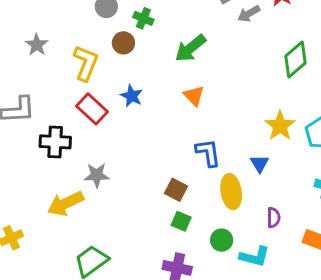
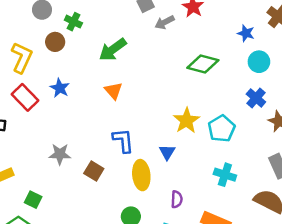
green diamond: (296, 60) -> (203, 64), turned 52
gray star: (97, 175) -> (60, 154), moved
green square: (181, 221) -> (33, 200), moved

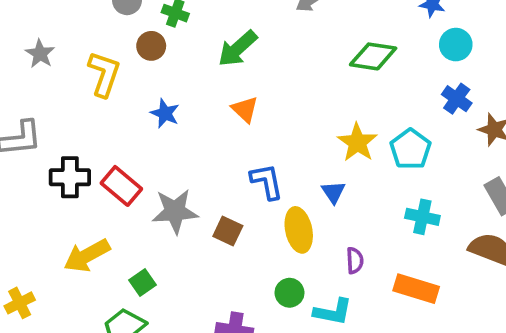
red rectangle: (25, 97) -> (121, 186), moved
gray star: (60, 154) -> (175, 211), size x1.4
green square: (33, 200) -> (142, 282), turned 35

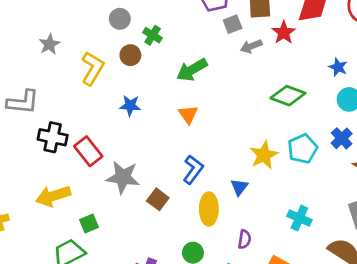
blue star: (165, 113) -> (130, 106), turned -30
cyan pentagon: (410, 149) -> (303, 149), moved
blue L-shape: (267, 181) -> (193, 170), turned 36

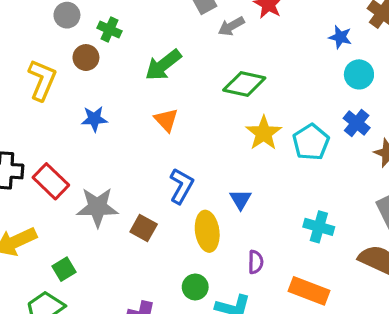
green diamond: (288, 96) -> (244, 84), moved
yellow star: (264, 155) -> (264, 133), moved

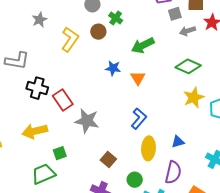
blue star: (94, 119) -> (113, 68), moved
blue triangle: (241, 199) -> (178, 142), moved, turned 32
brown square: (144, 228) -> (108, 159), moved
purple semicircle: (256, 262) -> (173, 172), size x1.6

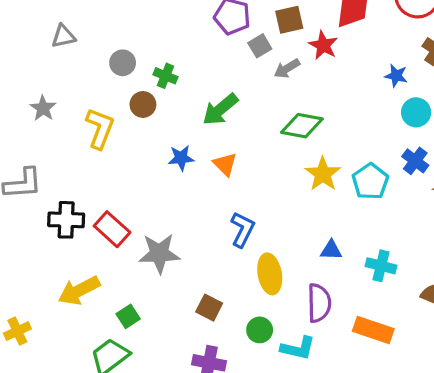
blue triangle: (178, 142) -> (331, 250), moved, turned 32

